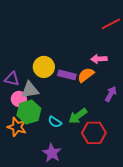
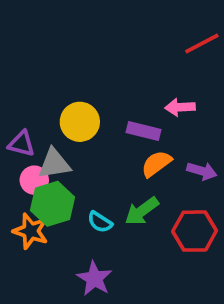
purple rectangle: (67, 75) -> (144, 131), moved
orange semicircle: (86, 75) -> (156, 164), moved
purple arrow: (111, 94) -> (202, 171), turned 77
red hexagon: (94, 133) -> (195, 231), moved

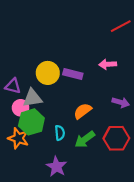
purple rectangle: (144, 131) -> (73, 74), moved
orange semicircle: (156, 164) -> (83, 111), moved
green arrow: (142, 211) -> (85, 139), moved
cyan semicircle: (100, 222) -> (60, 133), turned -128

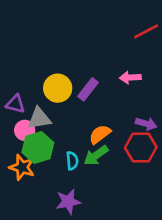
purple rectangle: (73, 74) -> (88, 89), turned -66
red hexagon: (116, 138) -> (141, 148), moved
green arrow: (85, 139) -> (96, 155), moved
purple star: (56, 167) -> (68, 202), turned 30

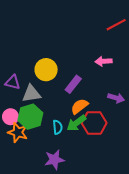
purple rectangle: (88, 89) -> (73, 84), moved
pink circle: (25, 130) -> (10, 117), moved
red hexagon: (141, 148) -> (94, 123), moved

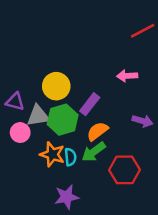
pink circle: (10, 117) -> (20, 133), moved
green hexagon: (30, 117) -> (63, 120), moved
red hexagon: (94, 123) -> (125, 170), moved
orange star: (18, 132) -> (52, 154), moved

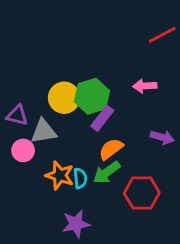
green hexagon: (63, 120) -> (92, 96), moved

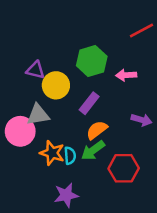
green hexagon: (92, 96) -> (92, 61), moved
purple triangle: (17, 115) -> (36, 70), moved
pink circle: (23, 150) -> (20, 131), size x1.5

